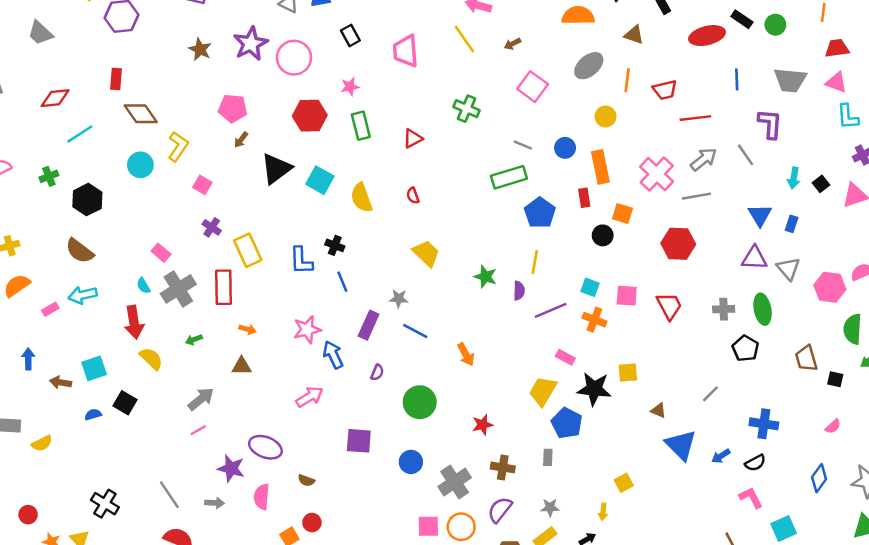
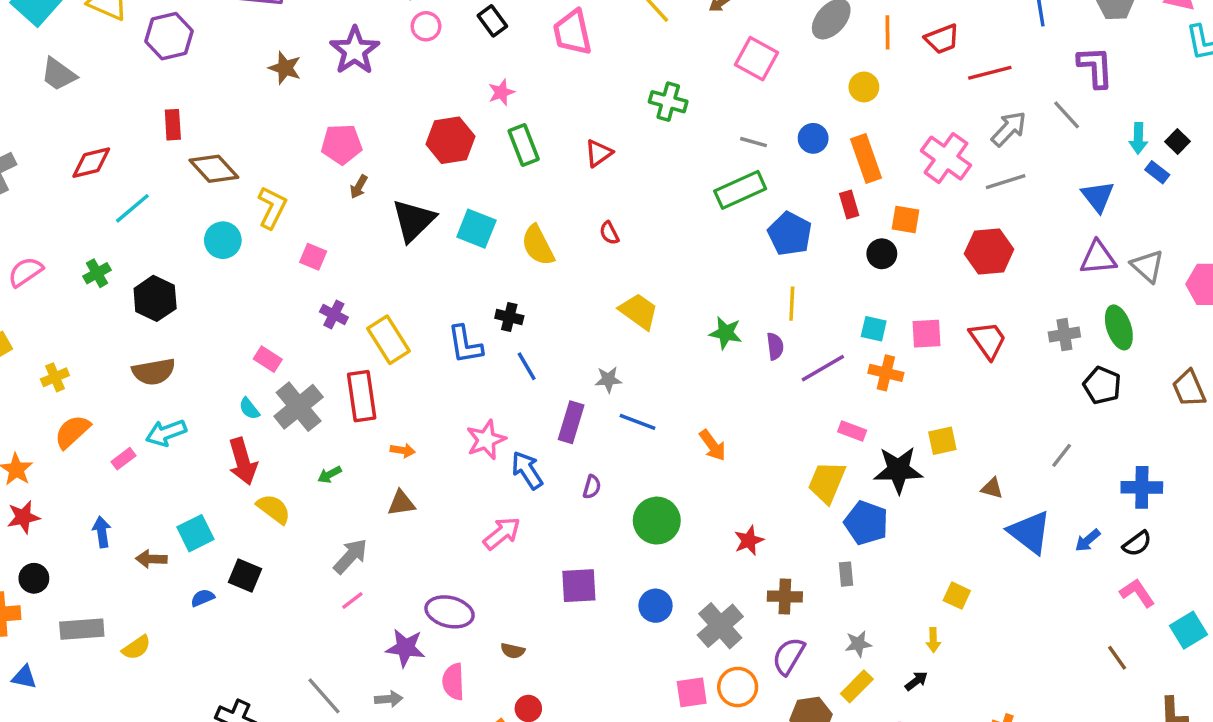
pink circle: (294, 58) -> (426, 26), moved, size x0.6
blue rectangle: (792, 224) -> (1157, 172), moved, turned -63
brown semicircle: (80, 251) -> (154, 372), turned -40
yellow square: (624, 483) -> (957, 596), turned -30

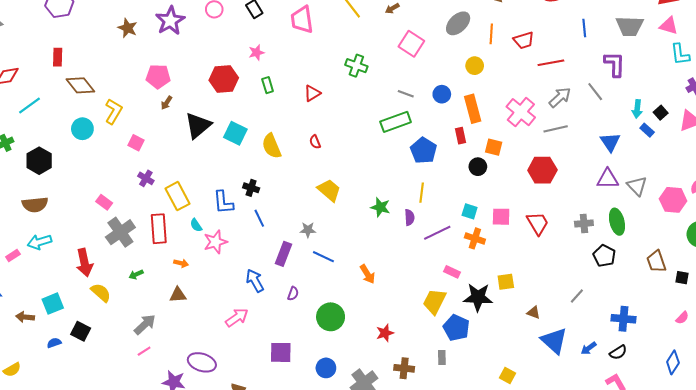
green rectangle: (524, 145) -> (268, 85), size x0.7
cyan semicircle: (249, 409) -> (196, 225), moved
pink star: (486, 440) -> (215, 242), moved

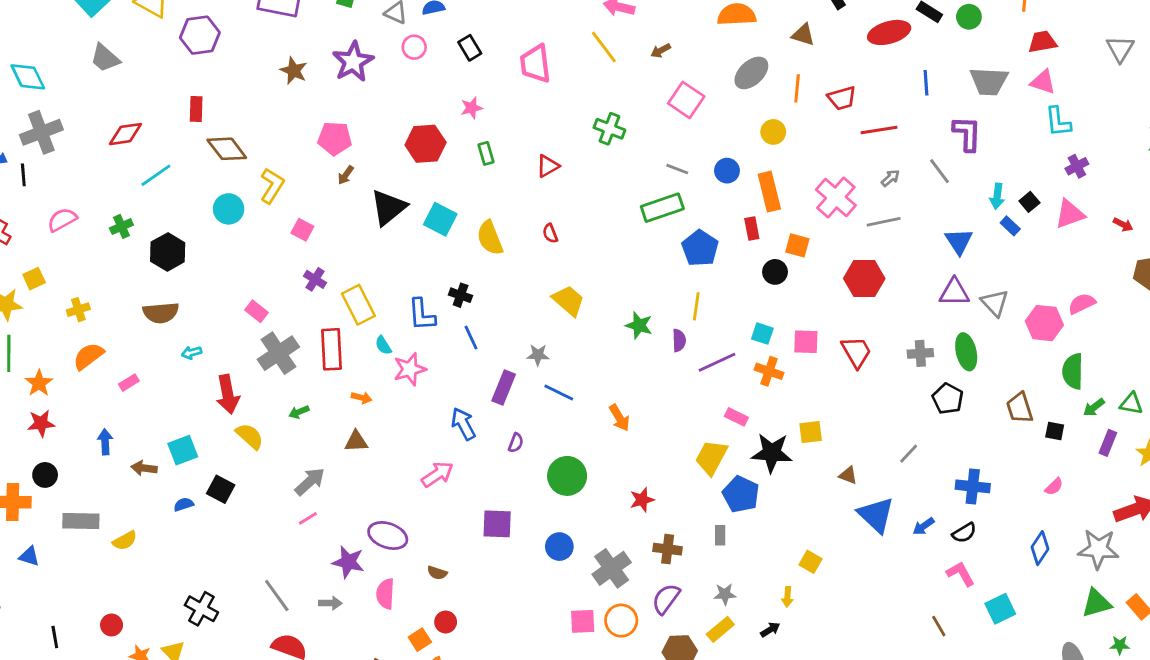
gray arrow: (560, 97) -> (890, 178), size x0.6
cyan arrow: (40, 242) -> (191, 353), moved, size x0.6

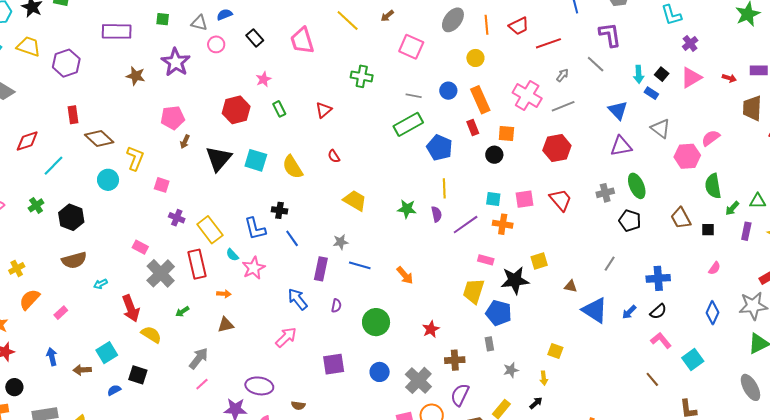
gray triangle: (995, 303) -> (661, 129), moved
gray star: (725, 594) -> (511, 370), moved

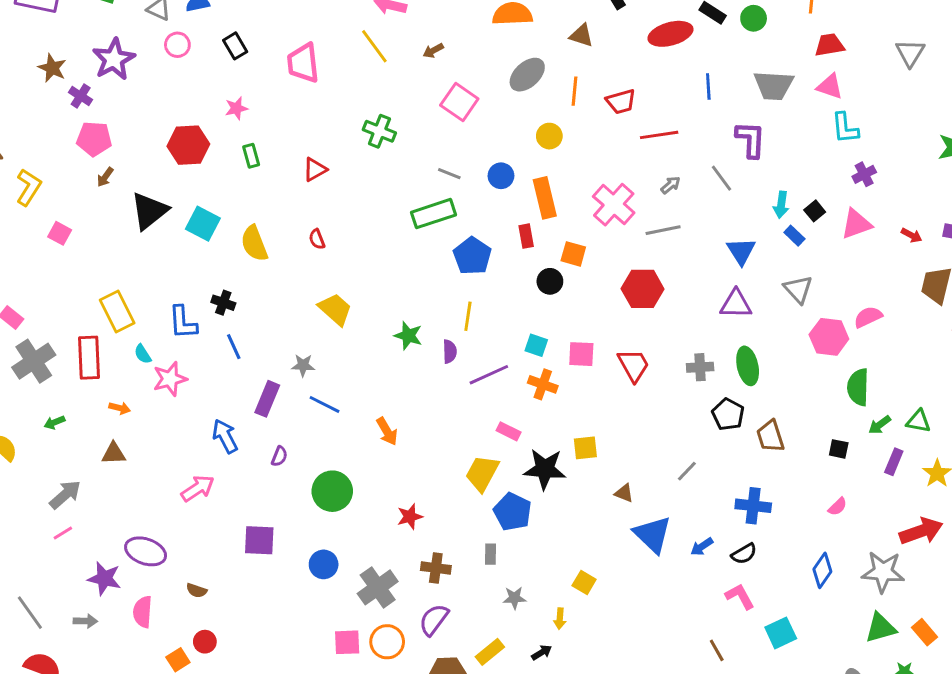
purple cross: (177, 218) -> (81, 96), moved
brown trapezoid: (681, 218) -> (770, 436), moved

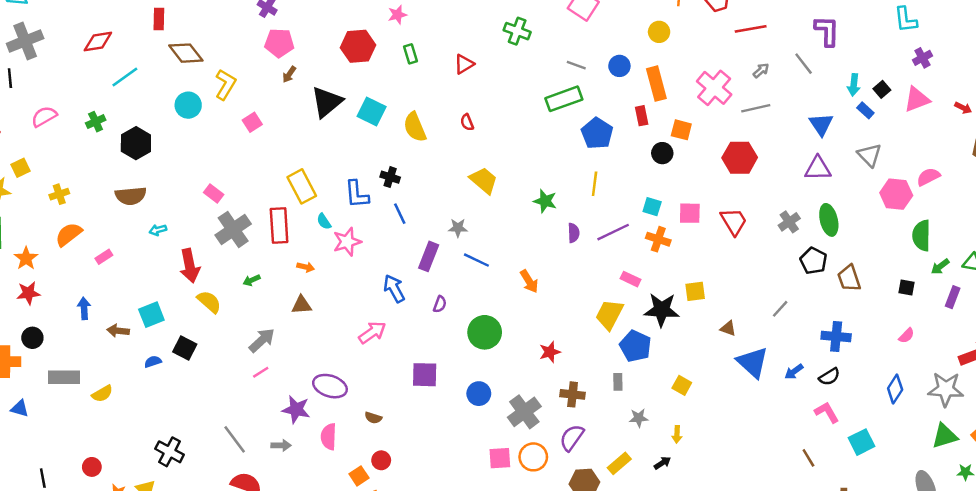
pink square: (60, 233) -> (252, 122), turned 30
purple semicircle: (450, 352) -> (574, 233), moved
gray cross: (700, 367) -> (789, 222), turned -30
yellow square: (584, 583) -> (682, 385), moved

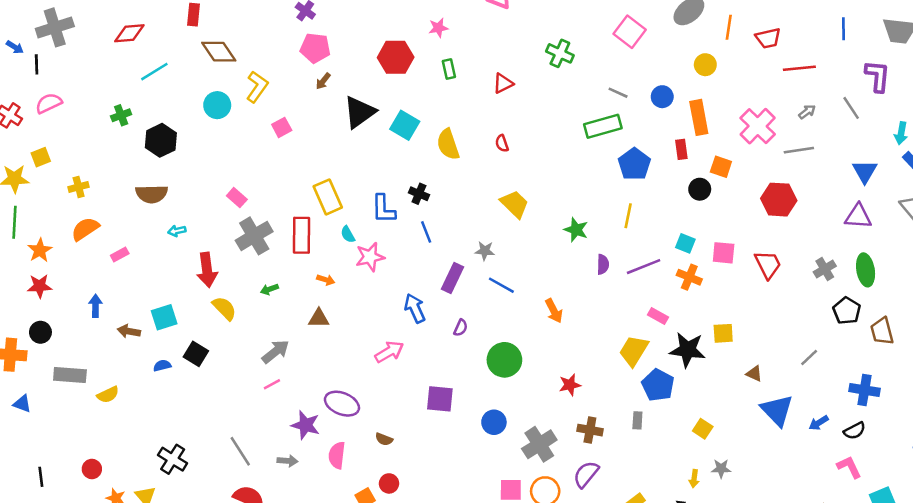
pink semicircle: (44, 116) -> (49, 103), moved
gray star: (639, 418) -> (721, 469), moved

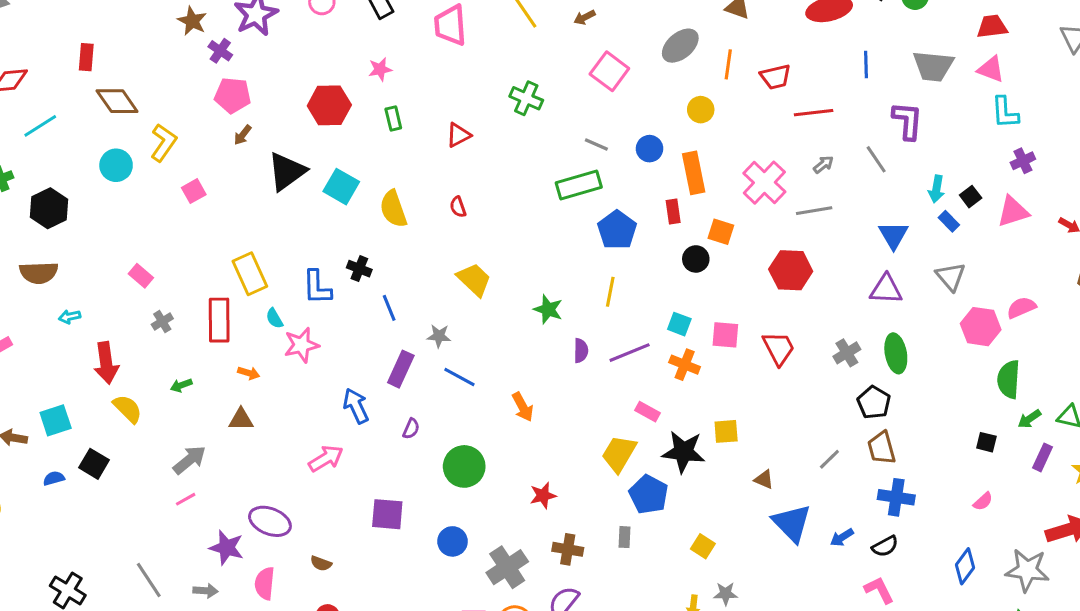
blue line: (426, 232) -> (389, 308), moved
gray cross: (254, 236) -> (162, 322), size x0.5
brown trapezoid: (882, 331) -> (882, 448), moved

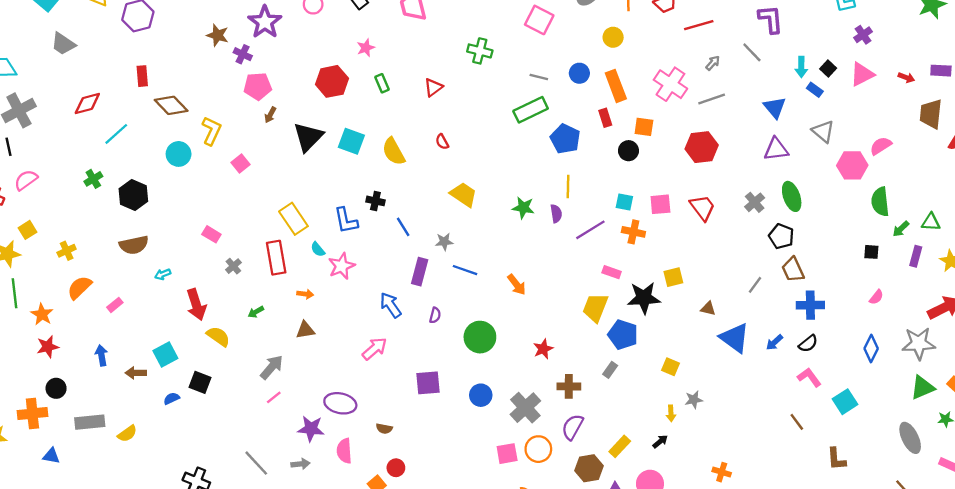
purple semicircle: (581, 351) -> (556, 214), moved
gray rectangle: (625, 537) -> (610, 370), turned 42

